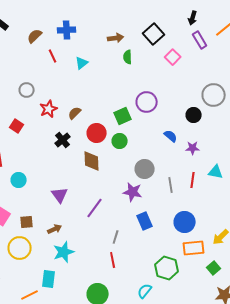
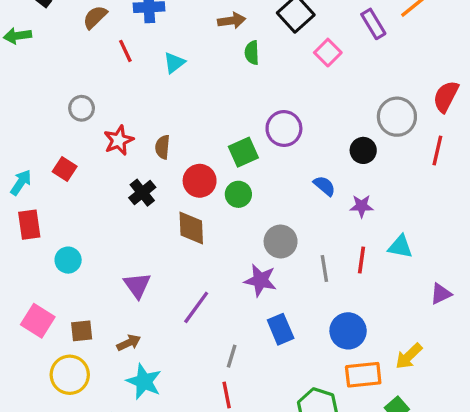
brown semicircle: (75, 113) -> (162, 147), turned -40
cyan star: (64, 252) -> (144, 381), turned -30

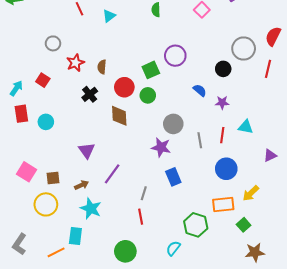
cyan circle: (68, 260) -> (46, 122), moved
purple line: (196, 307) -> (112, 174), moved
blue circle: (348, 331) -> (226, 169), moved

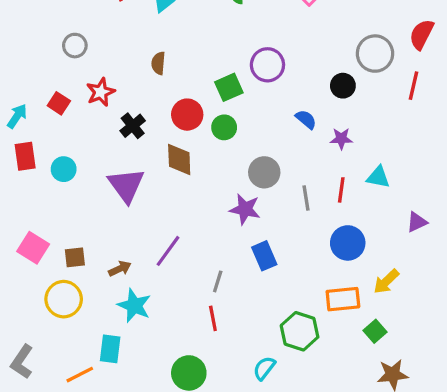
red star: (75, 63) -> (101, 92), moved
brown semicircle: (102, 67) -> (158, 63), moved
purple triangle: (87, 150) -> (126, 185), moved, size x1.4

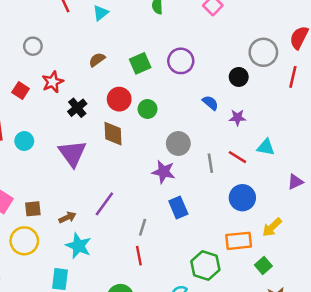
brown semicircle: (158, 63) -> (97, 60), turned 49
green square: (229, 87) -> (140, 63), moved
red line: (341, 190) -> (237, 157), turned -66

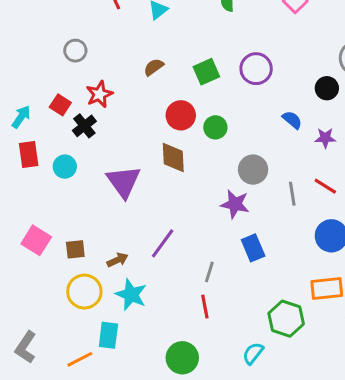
black cross: (77, 108) -> (84, 126), moved
yellow circle: (24, 241) -> (84, 292), moved

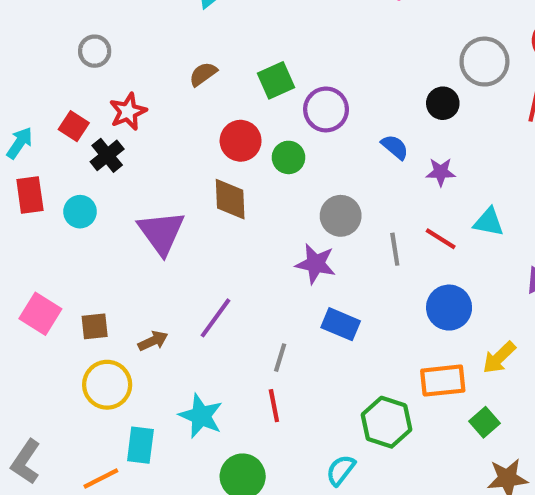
purple circle: (256, 69) -> (326, 109), moved
blue rectangle: (253, 248) -> (341, 324), turned -44
cyan star: (131, 295) -> (201, 416), moved

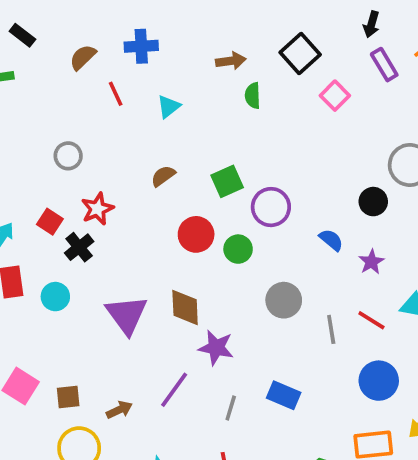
purple star: (441, 172) -> (371, 262), turned -30
brown diamond: (230, 199) -> (185, 308), moved
purple star: (316, 264) -> (216, 348), moved
gray line: (280, 358) -> (231, 408), moved

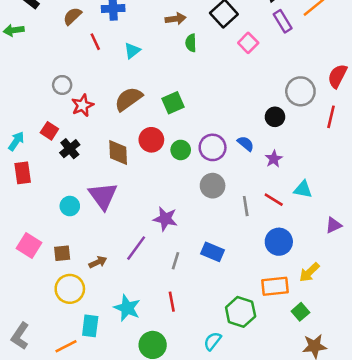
brown semicircle: (163, 176) -> (128, 99), size x1.6
purple circle: (271, 207) -> (213, 147), moved
red star: (97, 209) -> (83, 105), moved
cyan circle: (55, 297) -> (70, 206), moved
brown diamond: (185, 308) -> (118, 153), moved

